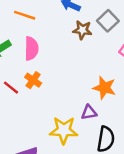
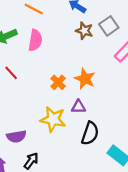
orange cross: (33, 80) -> (58, 82), moved
orange star: (104, 88) -> (85, 79), moved

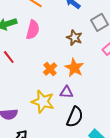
brown star: (84, 31) -> (74, 38), moved

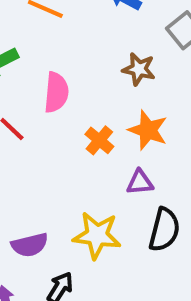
pink semicircle: (33, 30) -> (56, 92), moved
yellow star: (43, 102) -> (97, 235), moved

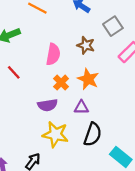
pink semicircle: (56, 92) -> (53, 54), moved
purple semicircle: (30, 245) -> (48, 105), moved

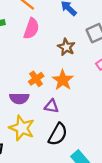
pink semicircle: (53, 54) -> (31, 29), moved

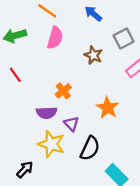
orange star: (63, 80) -> (108, 108), moved
purple triangle: (51, 106) -> (71, 124), moved, turned 40

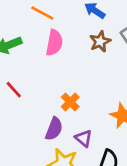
brown star: (93, 55) -> (100, 41), moved, turned 30
purple semicircle: (47, 113) -> (54, 129), turned -60

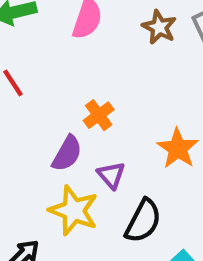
brown star: (100, 41) -> (159, 27), turned -30

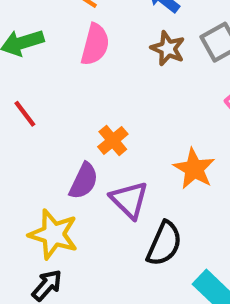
purple triangle: (111, 175) -> (129, 200), size x1.4
yellow star: (74, 210) -> (53, 234), moved

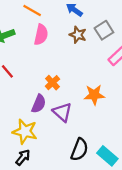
orange star: (194, 169) -> (94, 95), turned -30
black semicircle: (164, 244) -> (79, 150), moved

